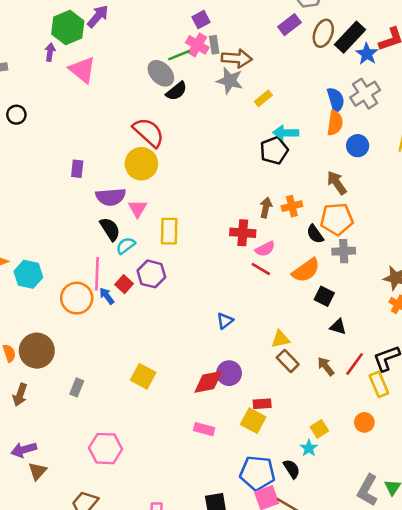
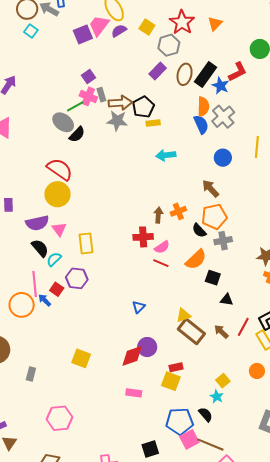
yellow rectangle: (263, 98) -> (153, 123), moved, turned 40
orange semicircle: (335, 123) -> (203, 106), moved
black pentagon: (274, 150) -> (143, 107), moved
brown rectangle: (288, 361) -> (191, 331), size x1.5

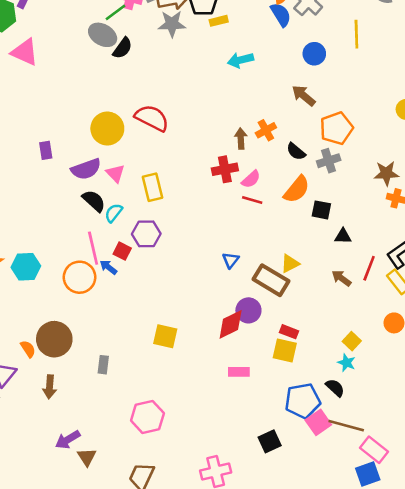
red semicircle: (60, 169) -> (152, 118), moved
orange pentagon: (214, 217) -> (336, 128), moved
brown rectangle: (191, 331) -> (271, 280), moved
red rectangle: (176, 367) -> (289, 332), turned 40

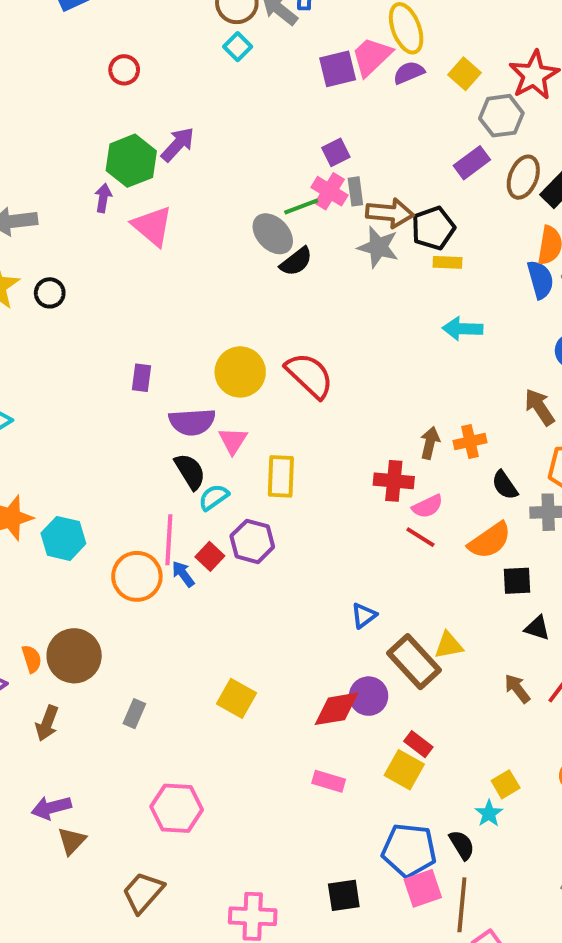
black square: (321, 210) -> (517, 581), turned -30
brown line: (346, 426) -> (462, 905), turned 64

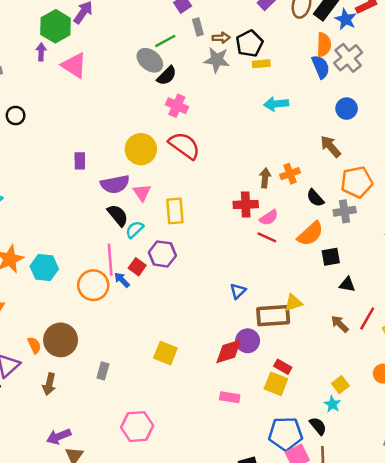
pink cross: (330, 191) -> (177, 106), moved
brown arrow: (390, 213) -> (221, 38), size x0.6
brown rectangle: (414, 662) -> (273, 316), turned -44

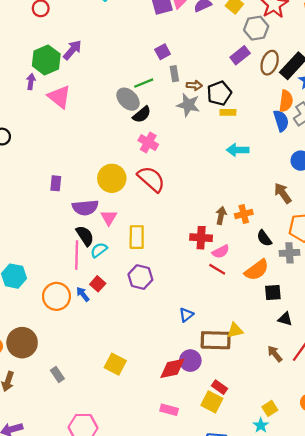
purple hexagon: (162, 254) -> (140, 277), moved
pink line: (110, 260) -> (77, 255), moved
gray rectangle: (103, 371) -> (57, 374), turned -56

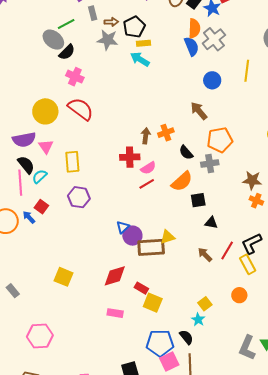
cyan arrow: (238, 150) -> (140, 59), moved, turned 36
red line: (217, 269) -> (147, 184), turned -56
purple circle: (190, 361) -> (132, 236), moved
red rectangle: (220, 387) -> (141, 288), moved

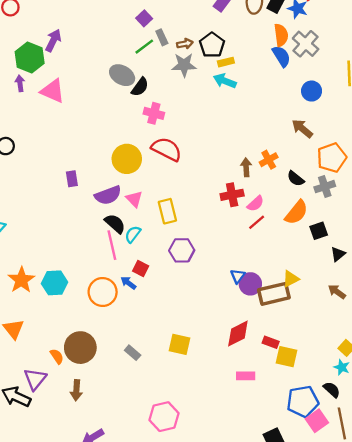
green line: (66, 24) -> (144, 47), moved
black triangle: (211, 223) -> (338, 254), turned -40
gray rectangle: (13, 291) -> (133, 353), moved

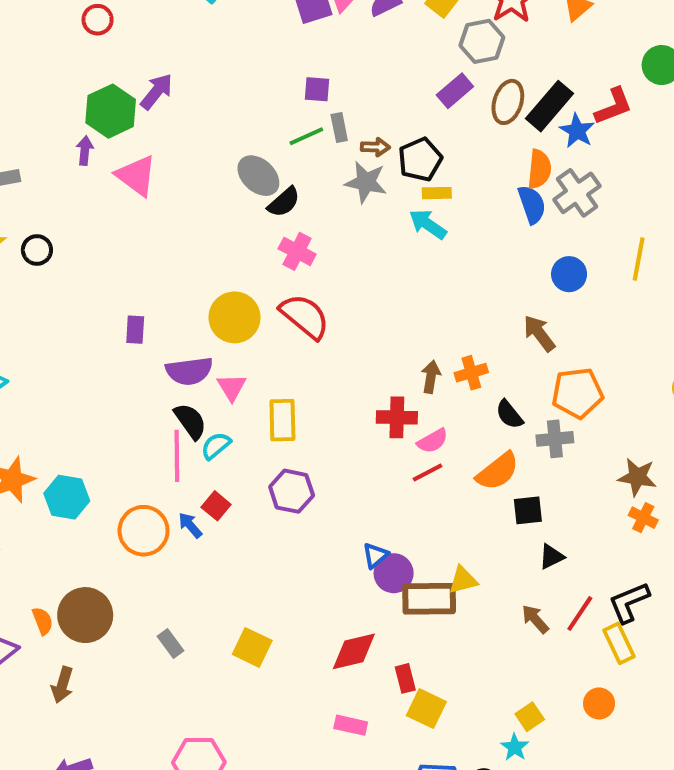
purple square: (144, 18) -> (317, 89), turned 35
red rectangle: (271, 342) -> (405, 678), turned 42

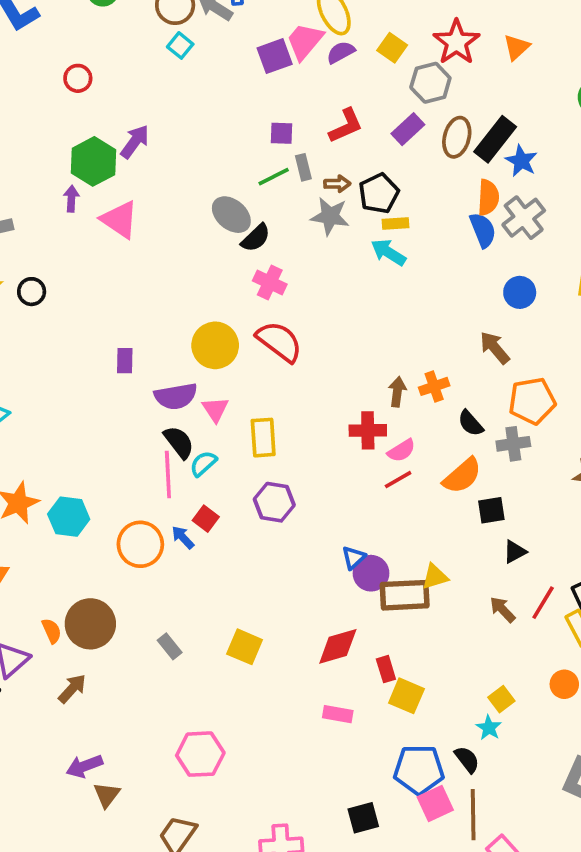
red L-shape: (614, 106) -> (346, 126), moved
brown arrow: (62, 685) -> (72, 689), turned -152

